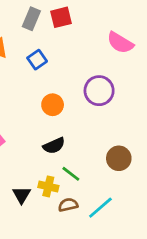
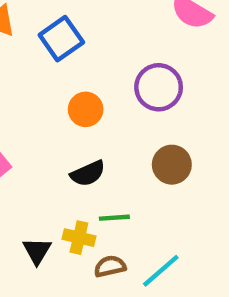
blue square: (37, 60) -> (61, 39), size x1.4
brown circle: (119, 158) -> (172, 165), moved
green line: (71, 174) -> (114, 218), turned -42

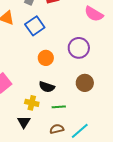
black semicircle: (88, 173) -> (47, 87), turned 42
yellow cross: (79, 238) -> (32, 103), moved

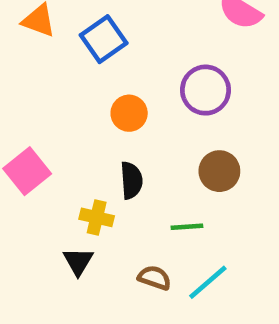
black semicircle: (47, 87) -> (131, 180), turned -112
green line: (59, 107) -> (187, 227), moved
brown semicircle: (57, 129) -> (155, 278), turned 32

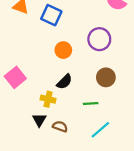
blue square: (104, 39) -> (51, 15), turned -30
black semicircle: (131, 180) -> (64, 82), turned 49
brown semicircle: (155, 278) -> (60, 126), moved

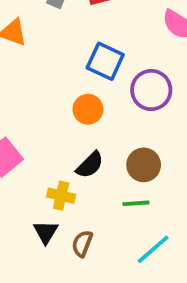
blue square: (51, 15) -> (105, 61), moved
brown circle: (106, 77) -> (144, 165), moved
brown semicircle: (60, 126) -> (82, 244), turned -88

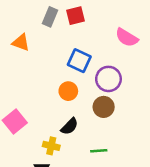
brown circle: (144, 165) -> (104, 107), moved

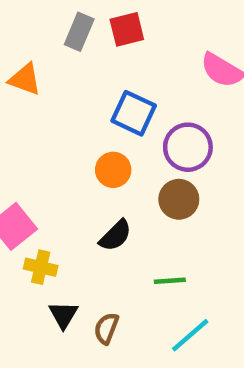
yellow cross: (51, 146) -> (41, 267), moved

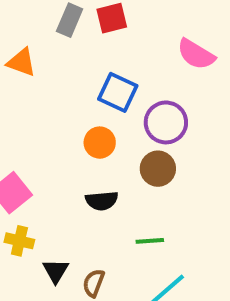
black semicircle: (115, 236) -> (102, 201), turned 40
yellow cross: (41, 267) -> (19, 241), moved

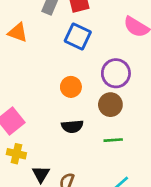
blue square: (118, 92) -> (78, 36), moved
green line: (150, 241) -> (113, 140), moved

